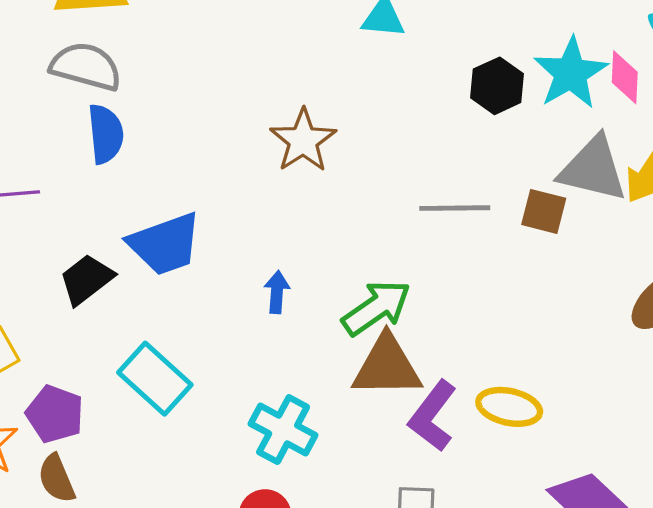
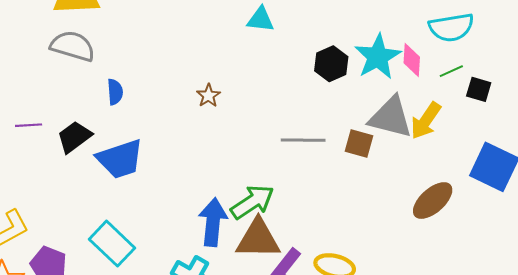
blue semicircle: (106, 134) -> (115, 92), moved, size x0.7
brown star: (303, 141) -> (208, 96), size x0.6
black trapezoid: (86, 279) -> (74, 137), moved
blue arrow: (277, 292) -> (213, 222), moved, size x1.8

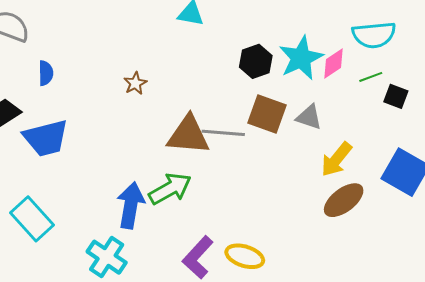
pink diamond: (412, 60) -> (333, 63), turned 48
gray triangle: (391, 117) -> (309, 117), size x0.6
yellow arrow: (426, 121) -> (336, 159), moved
brown square: (359, 143) -> (267, 114), moved, size x1.4
brown triangle: (258, 239) -> (188, 135), moved

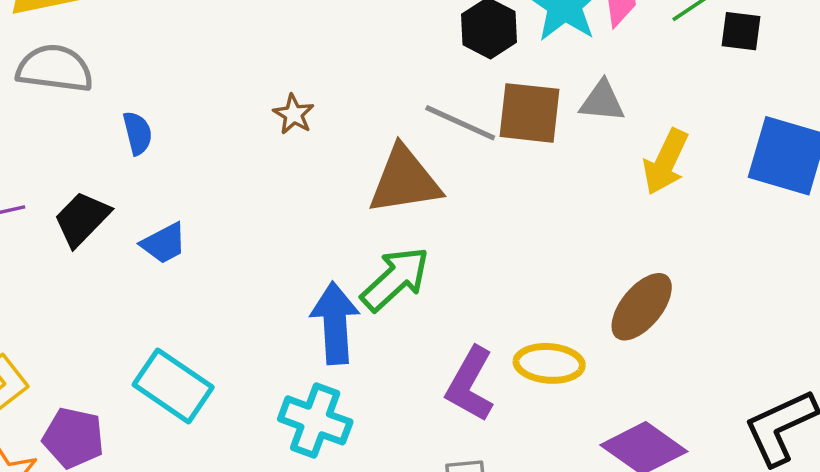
gray line: (223, 133) -> (460, 123), moved, turned 33
blue trapezoid: (46, 138) -> (164, 243), size x0.6
brown ellipse: (344, 200) -> (642, 307), moved

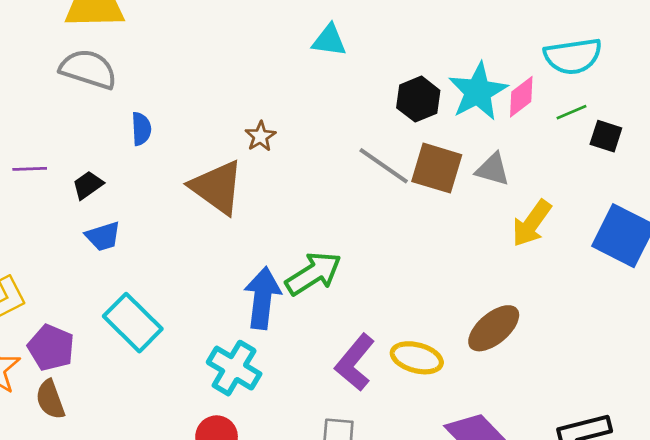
brown triangle: (405, 180) -> (217, 187), moved, turned 34
black trapezoid: (82, 219) -> (88, 185), size x0.7
blue trapezoid: (164, 243) -> (103, 236), moved

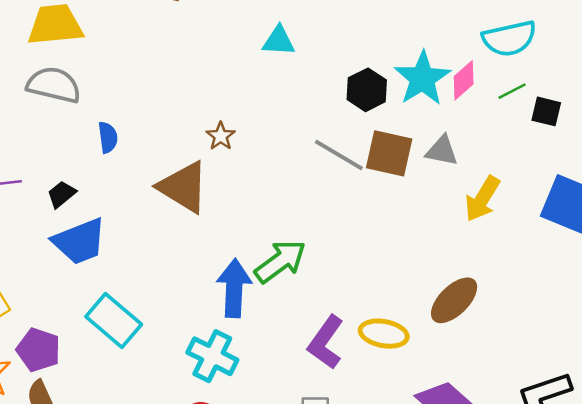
blue trapezoid: (103, 236) -> (80, 241), size x1.6

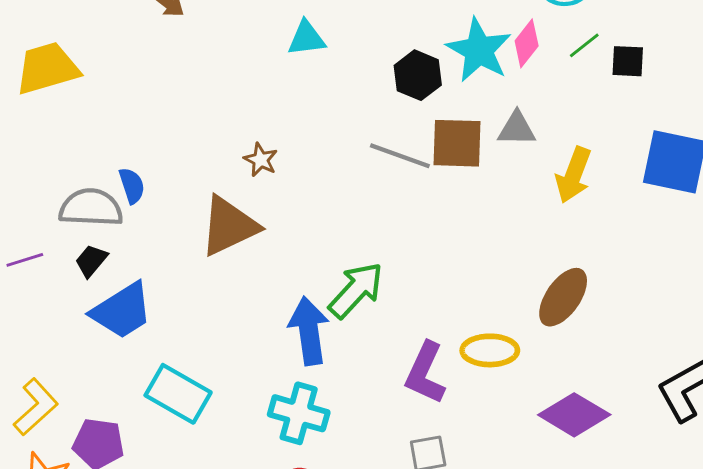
gray semicircle: (54, 85) -> (91, 208), moved
brown triangle: (183, 187) -> (229, 226), turned -46

